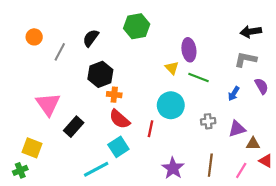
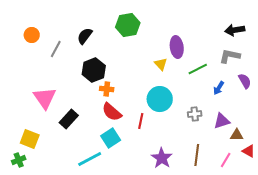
green line: (199, 78) -> (198, 69), moved, turned -48

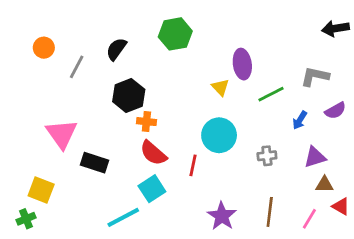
black arrow: (235, 30) -> (335, 28), moved
purple semicircle: (245, 81) -> (335, 111), turned 91
black rectangle: (69, 119) -> (94, 163), turned 66
purple triangle: (222, 121) -> (315, 157), moved

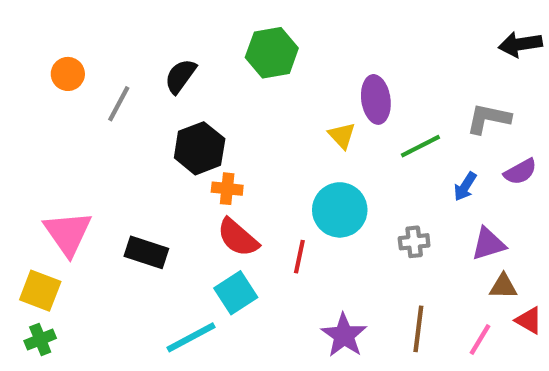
pink triangle: (62, 134) -> (68, 233), moved
yellow square: (41, 190) -> (40, 291), moved

